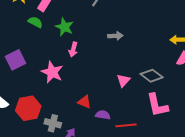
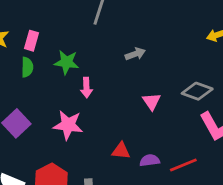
green semicircle: (35, 22) -> (27, 67), turned 80
pink triangle: (123, 80) -> (152, 101), moved

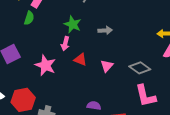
green star: (67, 62) -> (73, 24), moved
red triangle: (121, 151) -> (80, 60), moved

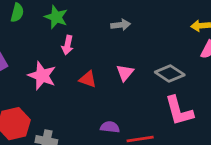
green star: (73, 24) -> (56, 17), moved
red triangle: (80, 60) -> (88, 79), moved

